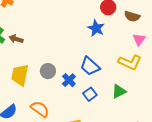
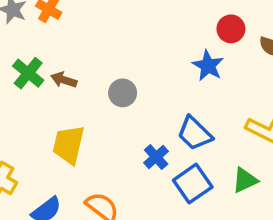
gray circle: (48, 71) -> (123, 93), moved
blue square: (90, 94) -> (193, 184), size x1.5

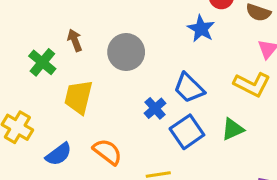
green cross: (28, 73) -> (42, 62), moved
brown arrow: (64, 80) -> (75, 40), turned 50
gray circle: (123, 93) -> (126, 52), size x1.5

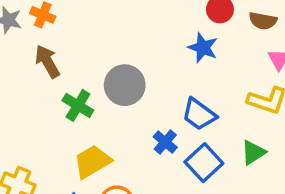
brown arrow: (75, 40) -> (47, 61), moved, size x1.4
green cross: (42, 62) -> (78, 105), moved
yellow trapezoid: (78, 97) -> (92, 162), moved, turned 54

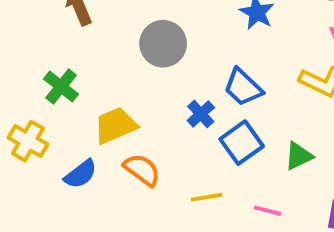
green cross: (78, 105) -> (61, 87), moved
green triangle: (253, 152) -> (299, 156), moved

